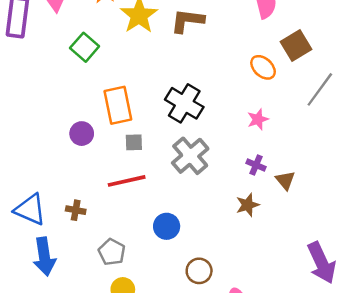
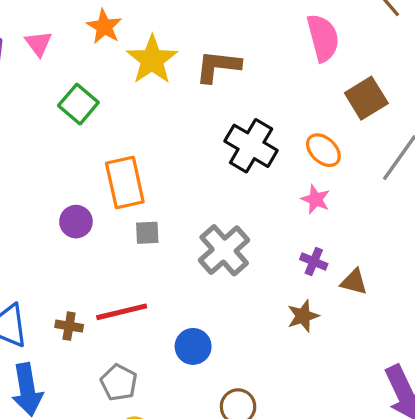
orange ellipse: (263, 67) -> (323, 150), moved
black cross: (184, 103) -> (251, 146), moved
pink star: (258, 119) -> (316, 199), turned -30
brown triangle: (285, 180) -> (354, 282), turned -35
red line: (127, 181) -> (122, 312), moved

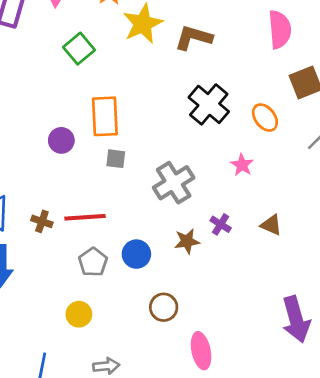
pink star: (316, 199) -> (242, 165), moved
purple cross: (314, 262) -> (221, 224), moved
brown star: (303, 316) -> (187, 241), moved
gray pentagon: (119, 382) -> (93, 262), moved

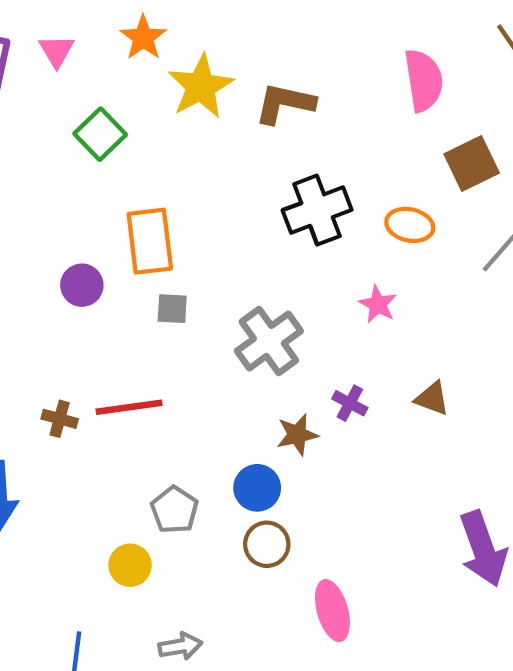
black cross: (209, 104) -> (317, 210), turned 33
orange ellipse: (265, 118) -> (410, 225), turned -36
blue circle: (136, 254) -> (257, 488), moved
gray pentagon: (93, 262) -> (175, 510), moved

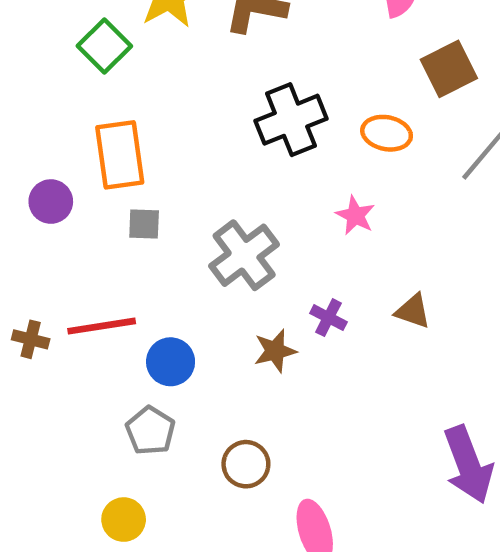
green square: (100, 134) -> (104, 46), moved
blue circle: (257, 488) -> (171, 362), moved
yellow circle: (130, 565) -> (124, 520), moved

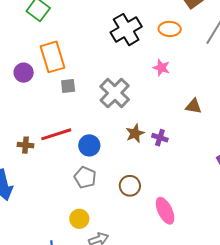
purple circle: (51, 202) -> (24, 73), moved
purple cross: (328, 318) -> (160, 138), moved

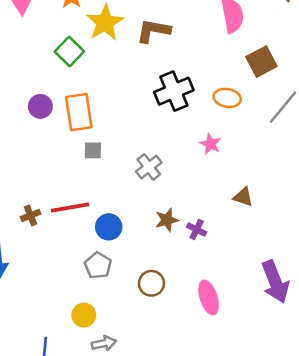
purple circle: (24, 73) -> (40, 106), moved
gray cross: (115, 93) -> (149, 167), size x0.7
brown cross: (26, 145) -> (31, 215), turned -35
pink ellipse: (165, 211) -> (209, 297), moved

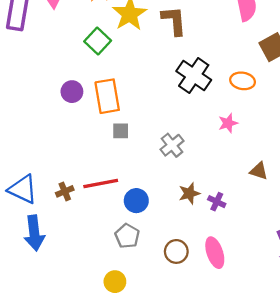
brown L-shape: (153, 31) -> (174, 21), turned 76
black cross: (174, 91) -> (194, 76), turned -32
pink star: (210, 144) -> (228, 123), turned 30
pink ellipse: (209, 297) -> (215, 253), moved

